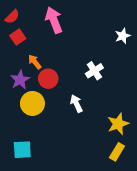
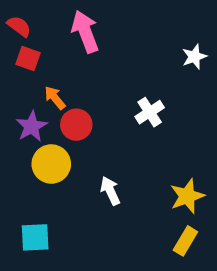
red semicircle: (12, 17) -> (19, 26), turned -98
red square: (18, 37) -> (28, 58), turned -35
white arrow: (76, 103) -> (110, 191), moved

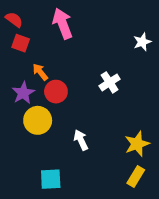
cyan square: (35, 237) -> (51, 179), moved

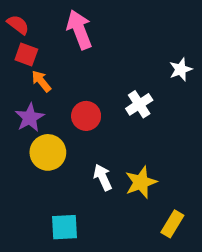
white star: (142, 42) -> (181, 69), moved
orange arrow: (40, 72) -> (41, 81), moved
red circle: (56, 92) -> (86, 116), moved
yellow star: (137, 144) -> (141, 182), moved

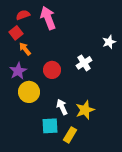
red semicircle: (18, 25) -> (23, 15), moved, turned -56
red square: (26, 55) -> (16, 33), turned 32
yellow rectangle: (172, 224) -> (70, 135), moved
cyan square: (64, 227) -> (50, 126), moved

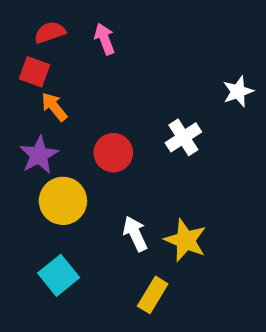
pink arrow: (48, 18) -> (105, 39), size x0.6
red square: (16, 33) -> (35, 72), turned -32
yellow star: (85, 110) -> (186, 240), turned -30
cyan square: (50, 126) -> (59, 275), moved, turned -36

